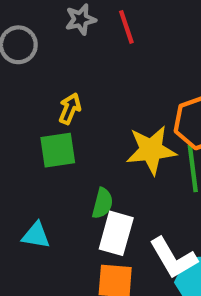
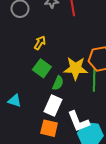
green square: (58, 150) -> (42, 68), moved, turned 36
green semicircle: (102, 203) -> (58, 83), moved

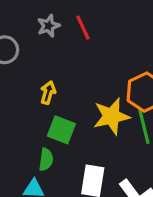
green semicircle: (58, 83) -> (46, 160), moved

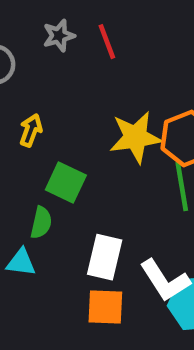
yellow arrow: (48, 93) -> (31, 130), moved
yellow star: (112, 116) -> (136, 137), moved

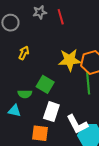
green square: (66, 182) -> (45, 84), moved
green semicircle: (41, 223) -> (25, 94), turned 72
orange square: (105, 307) -> (40, 133), moved

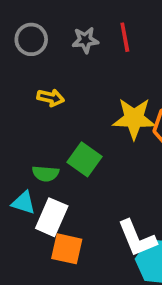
gray star: (40, 12) -> (85, 40), moved
yellow arrow: (24, 53) -> (51, 98), turned 72
white rectangle: (51, 112) -> (52, 217), moved

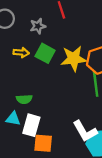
gray star: (85, 40) -> (38, 26), moved
green square: (85, 159) -> (45, 53), moved

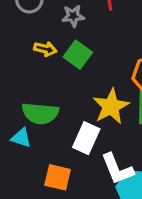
yellow star: (74, 59) -> (111, 106), moved, turned -30
green semicircle: (24, 99) -> (40, 113), size x1.6
white rectangle: (31, 125) -> (86, 138), moved

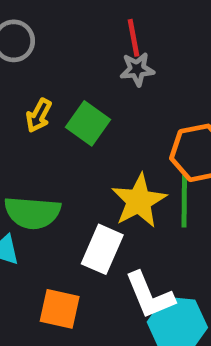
gray star: (73, 16) -> (137, 69), moved
yellow arrow: (45, 49) -> (39, 115), turned 105

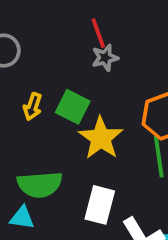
yellow star: (139, 201) -> (101, 138), moved

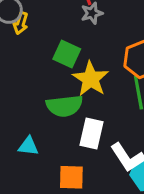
yellow arrow: (33, 107) -> (21, 23), moved
green semicircle: (40, 185) -> (64, 106), moved

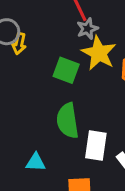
yellow star: (91, 79) -> (99, 53), moved
green semicircle: (64, 106) -> (68, 121), turned 92

